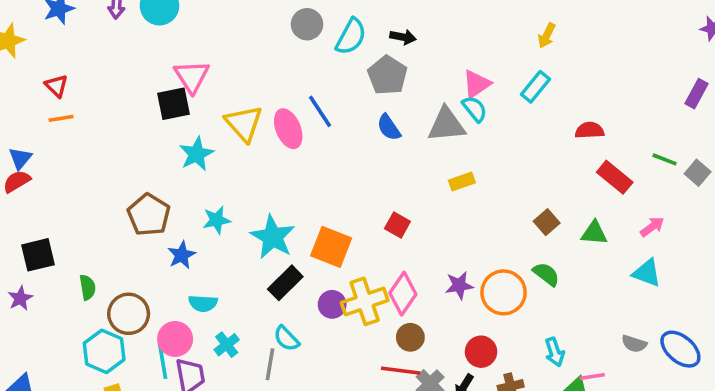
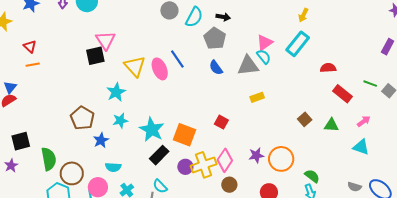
cyan rectangle: (536, 87) -> (298, 44), size x1.4
cyan star: (197, 154) -> (116, 92), moved
green semicircle: (546, 274) -> (312, 176), moved
green semicircle: (88, 287) -> (49, 159), size x1.6

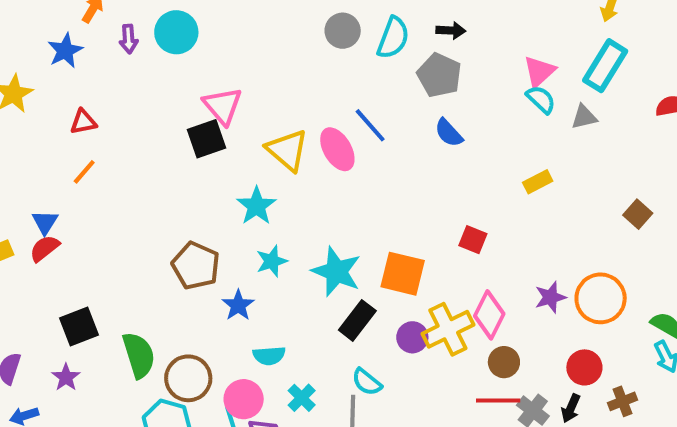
red triangle: (30, 47) -> (83, 122), moved, turned -48
orange line: (33, 65) -> (84, 172), turned -32
gray triangle: (248, 66) -> (584, 117), moved, size x0.6

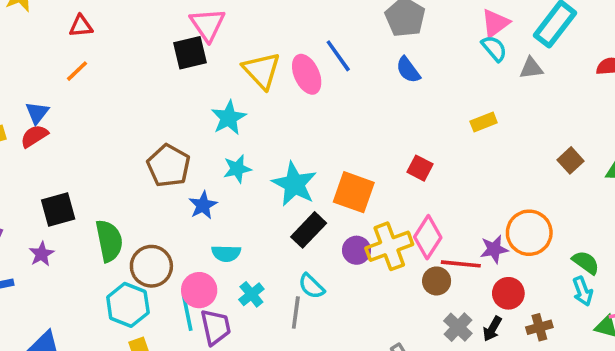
purple star: (550, 297) -> (494, 249), moved
red line: (498, 401) -> (461, 264), moved

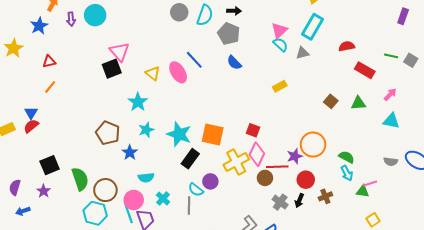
yellow triangle: (262, 70) -> (153, 73), size x0.7
red square: (420, 168) -> (253, 130), moved
purple circle: (357, 250) -> (210, 181), moved

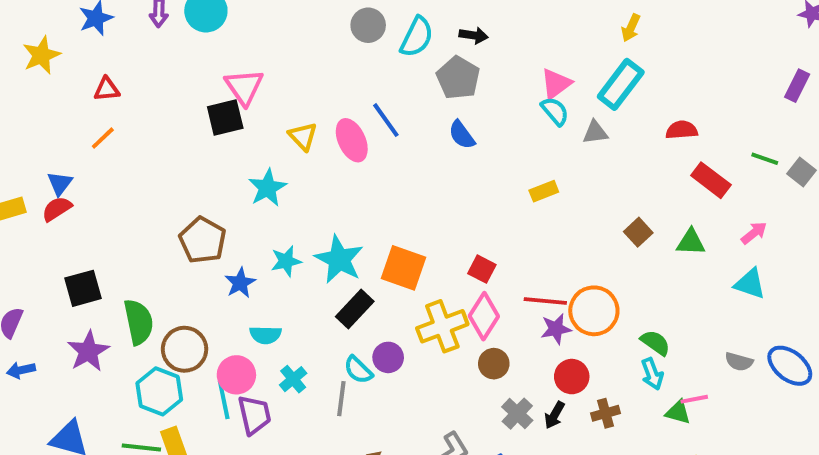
cyan star: (146, 130) -> (286, 261), moved
red line: (277, 167) -> (545, 301), moved
purple star: (44, 191) -> (88, 351), moved, size x1.5

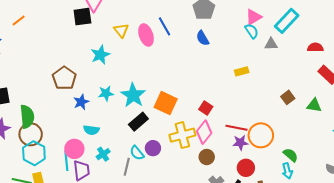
brown circle: (185, 349) -> (31, 134), moved

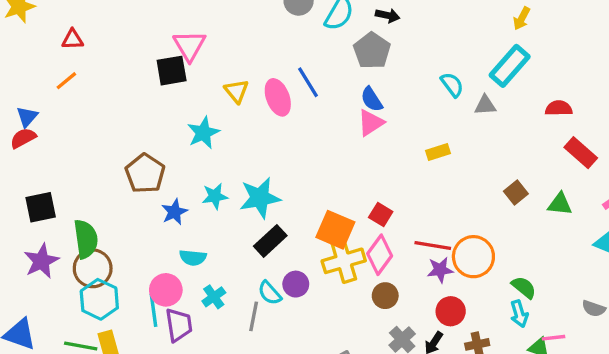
pink triangle: (254, 17) -> (371, 123), moved
cyan star: (133, 95) -> (260, 198), turned 30
orange square: (166, 103) -> (335, 230), moved

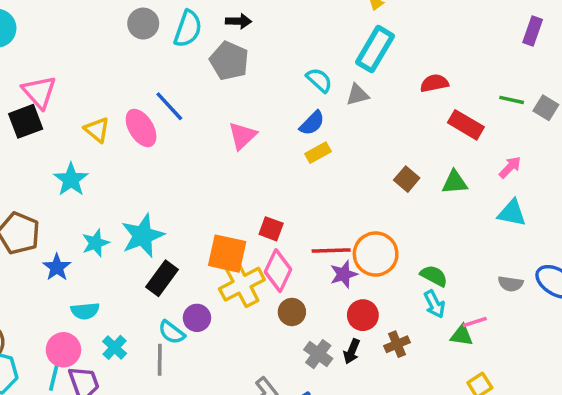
blue semicircle: (372, 99) -> (312, 123), moved, turned -92
cyan line: (153, 310) -> (55, 373), turned 32

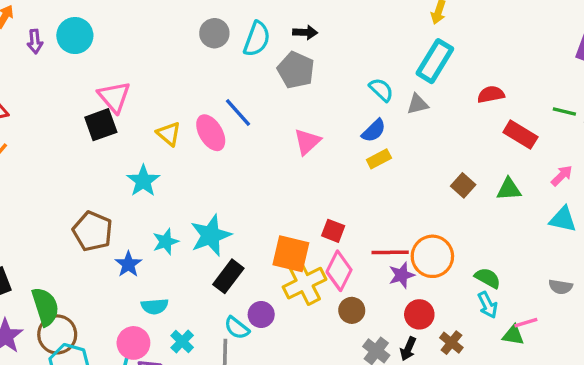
brown cross: (397, 344) -> (451, 343), turned -30

